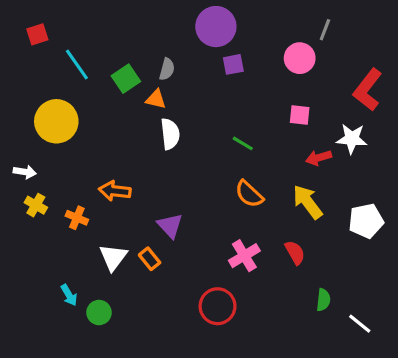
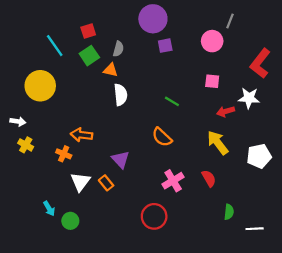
red square: (37, 34) -> (88, 31), moved
orange semicircle: (249, 194) -> (162, 137), moved
orange cross: (77, 218) -> (64, 154), moved
white line: (360, 324) -> (255, 229), turned -42

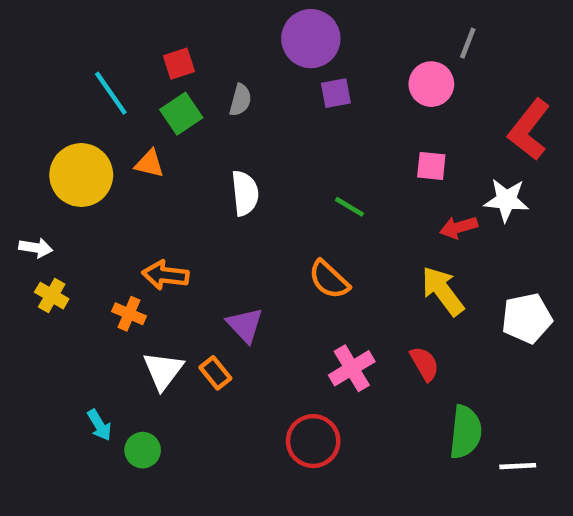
orange triangle: (111, 70) -> (149, 164), moved
green semicircle: (229, 212) -> (465, 432), size x1.6

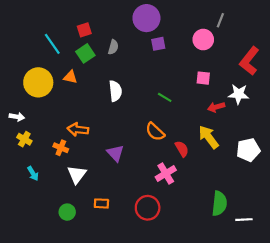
red semicircle: (425, 364) -> (182, 149), moved
orange rectangle: (215, 373) -> (101, 203), moved, turned -48
cyan arrow: (99, 425) -> (33, 173), moved

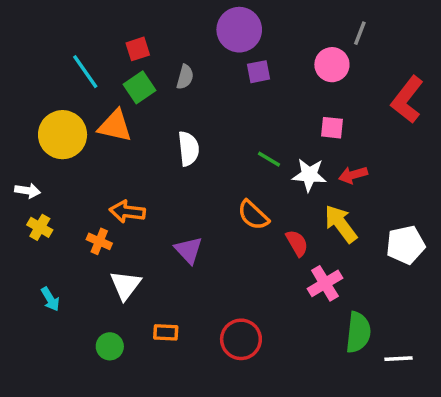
orange triangle: (70, 77) -> (115, 126), size x1.5
white star: (239, 94) -> (309, 175), moved
cyan arrow: (33, 173) -> (50, 299), moved
pink cross: (166, 173) -> (325, 283), moved

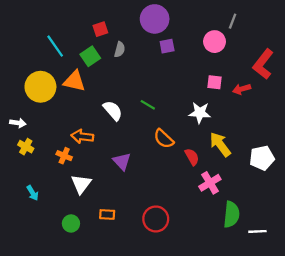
red square: (138, 49) -> (100, 29), moved
white semicircle: (188, 149) -> (113, 110), moved, turned -35
green line: (269, 159) -> (148, 105), moved
red arrow: (353, 175) -> (242, 89), moved

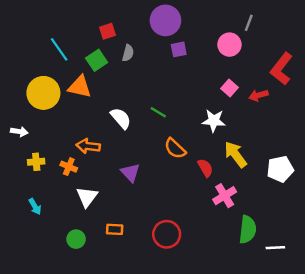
pink square: (214, 82) -> (229, 88), turned 35
yellow cross: (26, 147) -> (36, 162), moved, turned -35

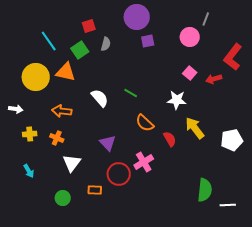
orange arrow: (88, 146) -> (62, 111), moved
pink cross: (225, 196) -> (144, 162), moved
red circle: (167, 234) -> (119, 174), moved

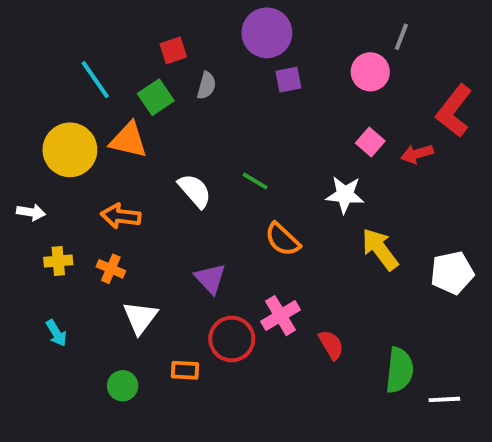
red semicircle: (170, 139) -> (331, 345), moved

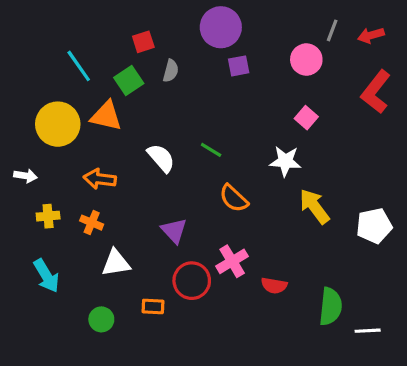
red arrow: (417, 154) -> (371, 35), moved
white triangle: (140, 318) -> (116, 263), turned 44
cyan arrow: (56, 333) -> (46, 276), size x1.5
red semicircle: (331, 345) -> (274, 286), turned 130

